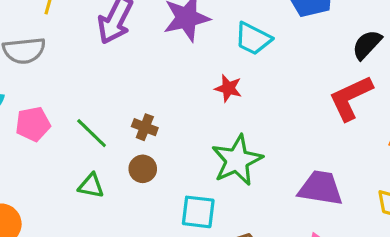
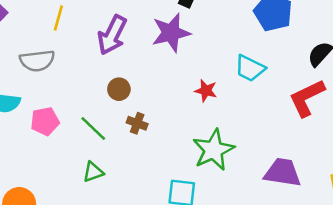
cyan trapezoid: (253, 39) -> (250, 68), moved
brown circle: (143, 169) -> (119, 89), moved
green triangle: (91, 186) -> (93, 172), turned -30

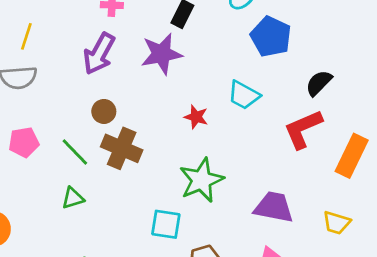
yellow line: (58, 18) -> (26, 36), moved
brown cross: (137, 123) -> (122, 148), size x1.8

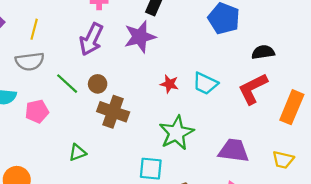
black semicircle: (319, 83) -> (263, 52), turned 40
cyan trapezoid: (244, 95) -> (205, 83), moved
green line: (75, 152) -> (67, 84), moved

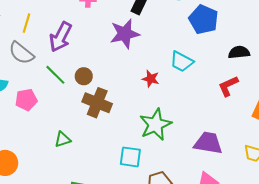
purple arrow: (91, 39) -> (61, 37), moved
gray semicircle: (30, 61) -> (21, 53), turned 44
cyan trapezoid: (205, 83) -> (182, 62), moved
red L-shape: (253, 89) -> (228, 86), size x0.7

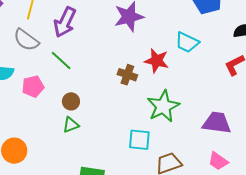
brown circle: (84, 76) -> (71, 101), moved
red star: (151, 79) -> (157, 61), size x1.4
brown cross: (97, 103) -> (127, 75), moved, size x0.7

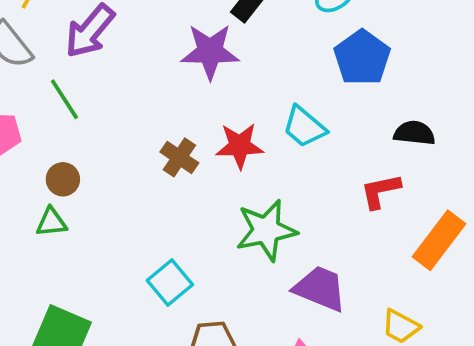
red star: (157, 61) -> (240, 146), turned -30
green star: (163, 106) -> (266, 230), moved
cyan square: (139, 140) -> (170, 283), turned 30

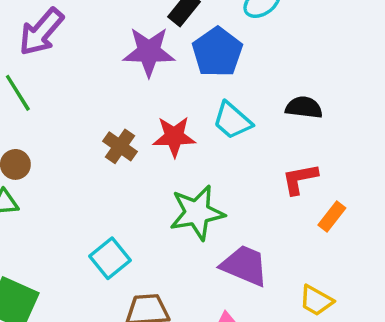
blue pentagon: (362, 58) -> (217, 52), moved
black semicircle: (414, 133) -> (304, 107), moved
orange rectangle: (439, 240) -> (332, 217), moved, size x0.6

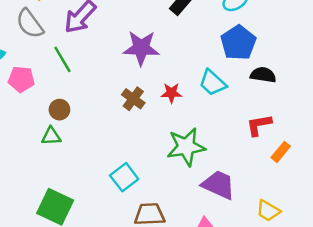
purple star: (149, 52) -> (141, 48), moved
blue pentagon: (217, 52) -> (238, 43), moved
red star: (174, 137) -> (171, 93), size x0.7

